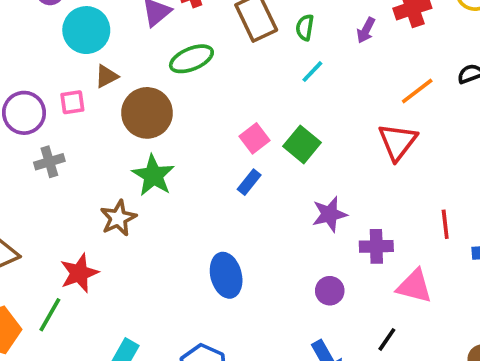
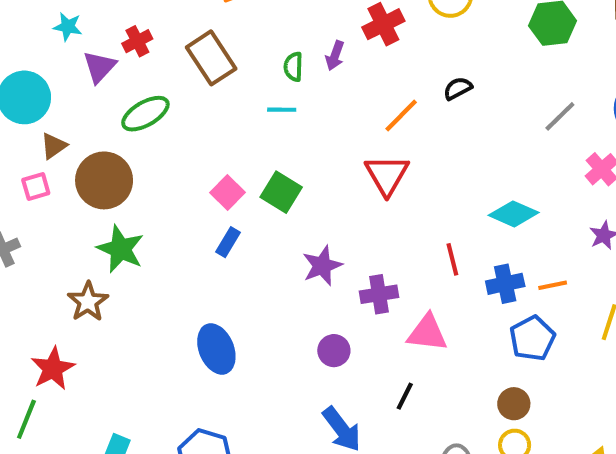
green semicircle: (305, 27) -> (293, 67), moved
cyan line: (312, 72) -> (282, 110), turned 55
pink square: (72, 102) -> (36, 187), moved

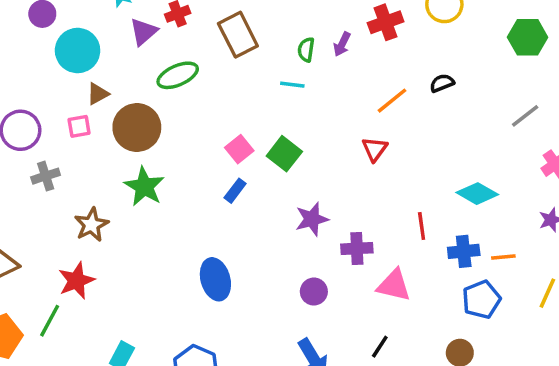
red triangle: (387, 175) -> (375, 149), size x0.7
brown star: (88, 302) -> (91, 225), moved
black line: (405, 396) -> (380, 347), moved

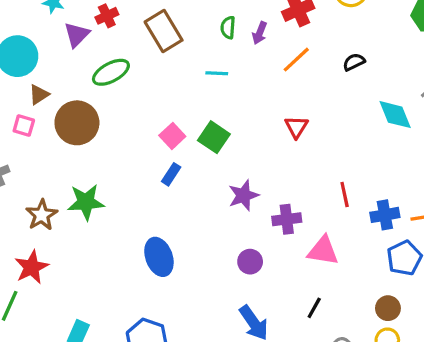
green semicircle: (306, 50) -> (228, 28), moved
orange line: (392, 101) -> (296, 60), moved
pink square: (79, 126) -> (24, 126), turned 30
green star: (144, 187) -> (86, 202), moved, turned -30
cyan diamond: (477, 194) -> (395, 115), moved, turned 42

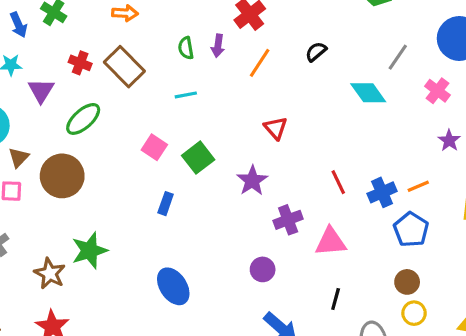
red cross: (107, 16) -> (80, 63), moved, turned -30
pink square: (172, 136) -> (154, 147), moved
green square: (214, 137) -> (198, 158), turned 32
purple star: (243, 195) -> (252, 181), moved

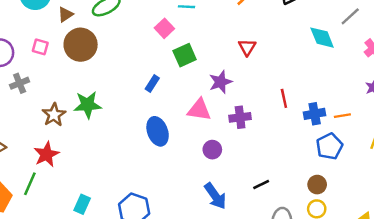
pink square: (154, 147) -> (164, 28), moved
brown triangle: (19, 157) -> (65, 14), moved
pink triangle: (331, 242) -> (199, 110), moved
blue ellipse: (173, 286) -> (158, 131), moved
black line: (336, 299) -> (261, 184), turned 35

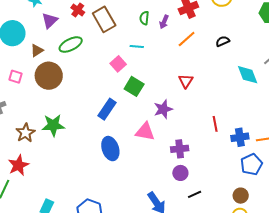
green square: (185, 55) -> (134, 86), turned -36
blue rectangle: (152, 84) -> (107, 109), size x1.5
purple cross: (240, 117) -> (180, 149), moved
purple circle: (212, 150) -> (180, 173), moved

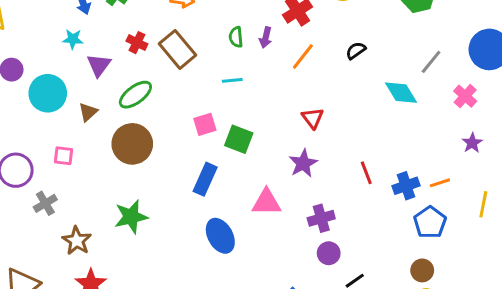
pink square: (118, 64) -> (205, 124), moved, turned 35
brown circle: (49, 76) -> (132, 144), moved
purple star: (163, 109) -> (303, 163), moved
brown star: (25, 133) -> (77, 241), moved

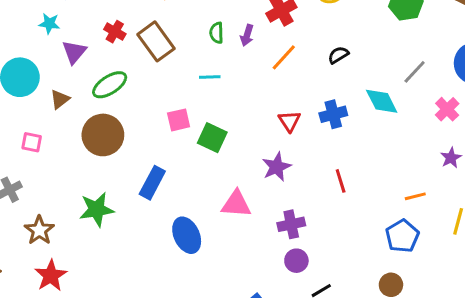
blue rectangle: (205, 179) -> (152, 183), moved
blue cross: (406, 186) -> (333, 114), moved

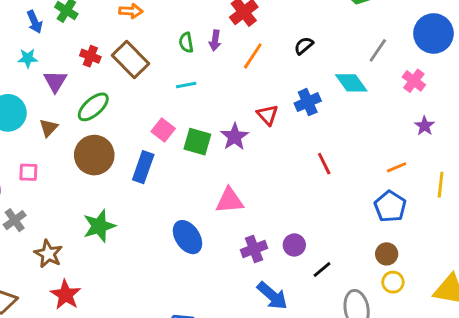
pink square: (179, 120) -> (163, 130), turned -30
purple star: (277, 167) -> (235, 137), moved
blue rectangle: (152, 183) -> (143, 167), moved
purple cross: (291, 224) -> (254, 249), moved

